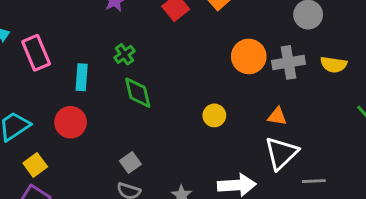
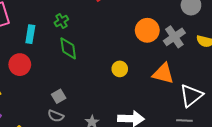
gray cross: (288, 62) -> (174, 37), turned -30
orange triangle: (277, 116) -> (163, 74), size x1.6
white triangle: (281, 153) -> (191, 96), moved

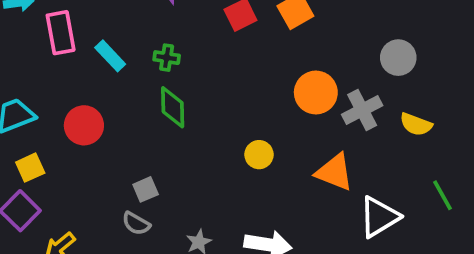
green cross: (61, 21) -> (167, 58), turned 32
cyan rectangle: (30, 34) -> (110, 56), moved, turned -60

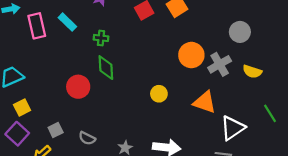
cyan rectangle: (110, 56) -> (67, 22), moved
red circle: (84, 125) -> (78, 87), moved
gray square: (146, 189) -> (56, 130), moved

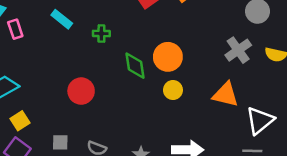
pink rectangle: (37, 26) -> (15, 29), moved, size x0.7
orange circle: (191, 55) -> (168, 57), moved
green diamond: (106, 68) -> (135, 66), moved
gray square: (56, 130) -> (60, 142), turned 32

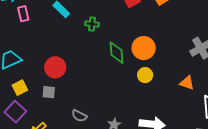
red circle: (81, 91) -> (55, 67), moved
orange triangle: (226, 95) -> (187, 83), size x0.7
gray square: (60, 142) -> (49, 92), moved

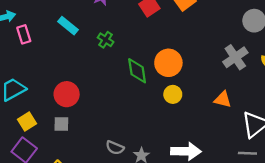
green cross: (92, 24) -> (106, 40), turned 32
gray semicircle: (79, 116) -> (115, 148), moved

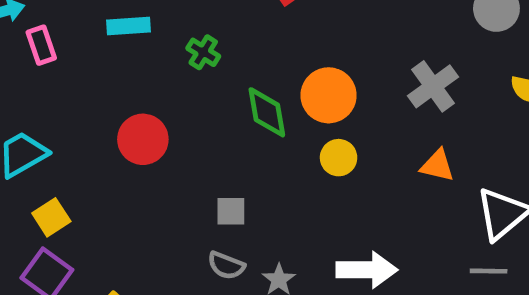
cyan rectangle: (68, 26) -> (128, 26), turned -42
gray cross: (235, 57) -> (433, 86), moved
red circle: (67, 94) -> (143, 139), moved
gray square: (61, 124) -> (231, 211), moved

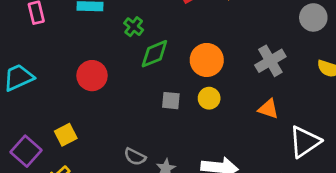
green diamond: (267, 112) -> (154, 54), moved, turned 72
gray square: (231, 211) -> (171, 101), moved
yellow square: (51, 217) -> (66, 135), moved

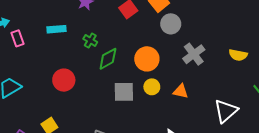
gray circle: (313, 17) -> (171, 24), moved
gray square: (171, 101) -> (124, 92), size x1.5
orange triangle: (268, 109) -> (181, 91), moved

